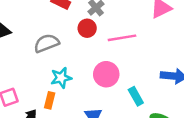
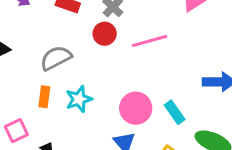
pink circle: (106, 74) -> (136, 108), moved
orange rectangle: (50, 100) -> (44, 97), moved

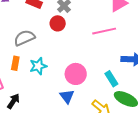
pink line: (149, 41) -> (104, 31), moved
cyan rectangle: (175, 112) -> (111, 79), moved

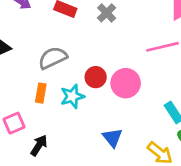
red circle: (58, 23) -> (96, 77), moved
pink circle: (76, 74) -> (126, 83), moved

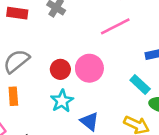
cyan star: (72, 96) -> (62, 101), moved

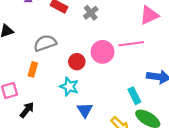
pink circle: (89, 68) -> (103, 52), moved
cyan star: (62, 101) -> (69, 87), turned 30

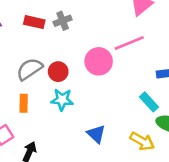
gray cross: (91, 13) -> (63, 21), moved, turned 32
red circle: (77, 62) -> (58, 72), moved
cyan star: (69, 87) -> (62, 100), moved

